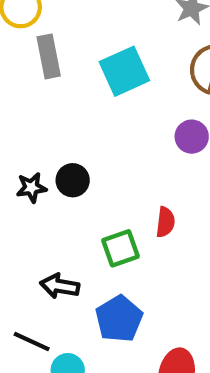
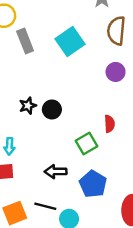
black star: (31, 188) -> (28, 106), moved

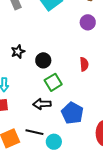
black circle: (52, 109) -> (43, 60), moved
green square: (86, 143) -> (53, 82), moved

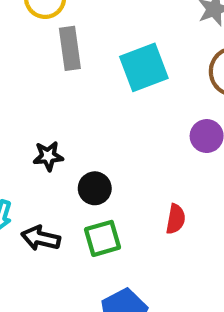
black arrow: (42, 104) -> (41, 238), moved

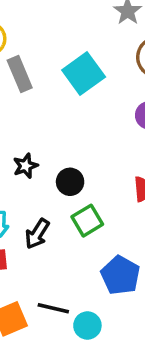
black arrow: (41, 238) -> (37, 234), turned -56

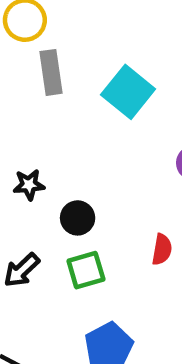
cyan square: (84, 73) -> (128, 92), turned -30

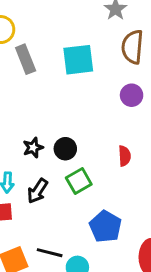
cyan square: (128, 92) -> (78, 60), turned -32
black star: (29, 185) -> (33, 148), moved

